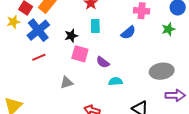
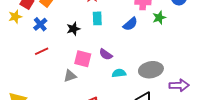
green star: (168, 29) -> (159, 18), moved
blue cross: (38, 30) -> (40, 24), size x0.6
pink square: (80, 54) -> (83, 59), moved
gray ellipse: (162, 71) -> (151, 70), moved

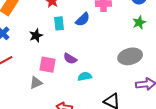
green star: (159, 18) -> (139, 22), moved
blue semicircle: (130, 24) -> (83, 19), moved
gray ellipse: (151, 70) -> (130, 56), moved

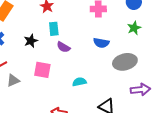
blue semicircle: (83, 19) -> (101, 43), moved, turned 56
purple semicircle: (70, 59) -> (63, 47), moved
gray triangle: (36, 83) -> (13, 80), moved

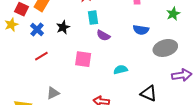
black star: (31, 41) -> (63, 27), moved
gray triangle: (13, 80) -> (53, 93), moved

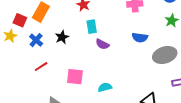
pink square: (83, 59) -> (75, 77), moved
cyan semicircle: (121, 70) -> (105, 87), moved

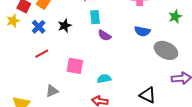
gray ellipse: (165, 55) -> (166, 50), turned 40

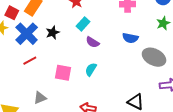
cyan rectangle: (95, 17) -> (83, 24), turned 48
blue cross: (39, 27) -> (27, 34), size x1.6
cyan semicircle: (104, 79) -> (91, 69), moved, turned -48

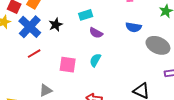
cyan rectangle: (83, 24) -> (86, 15), turned 32

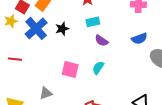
blue semicircle: (134, 27) -> (139, 39), turned -35
red line: (34, 54) -> (15, 59), moved, turned 32

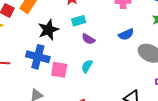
blue cross: (36, 28) -> (38, 57), moved, turned -30
black star: (62, 29) -> (48, 30), size x1.5

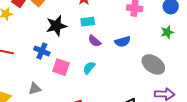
blue semicircle: (126, 34) -> (123, 42), moved
blue cross: (38, 57) -> (42, 51), size x0.7

